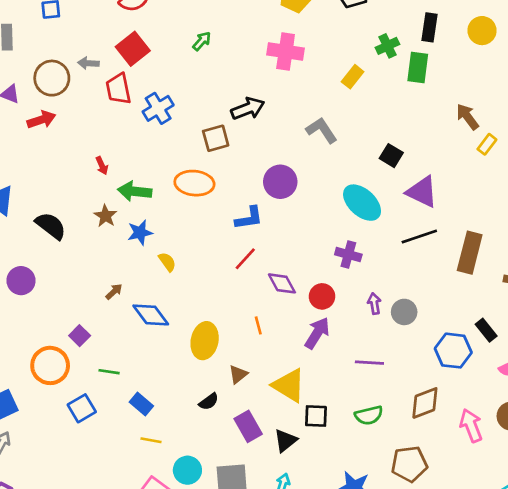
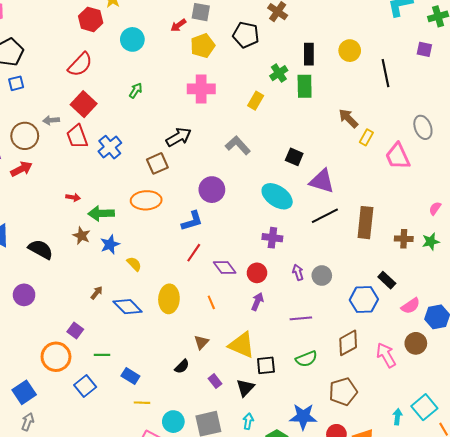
red arrow: (102, 166) -> (73, 197), turned -48
purple arrow: (317, 333) -> (257, 302), size x0.7
yellow ellipse: (205, 341) -> (169, 299), moved
purple rectangle: (248, 426) -> (215, 381), size x0.6

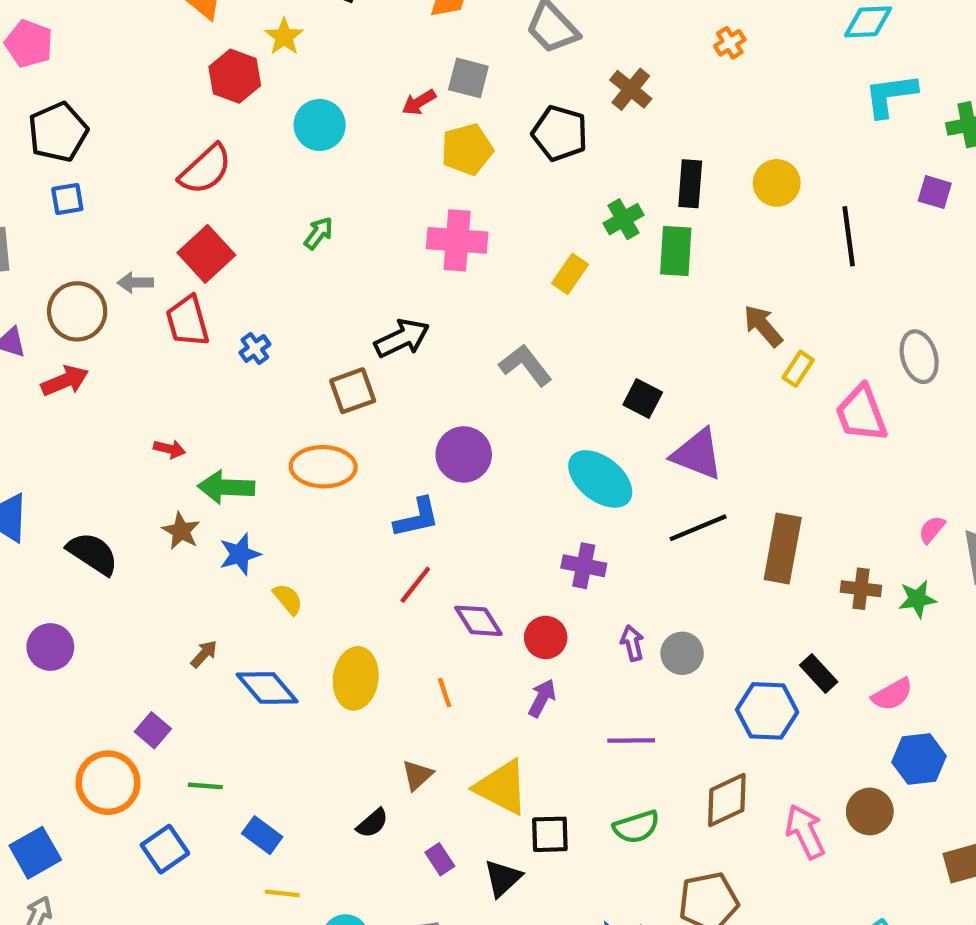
blue cross: (110, 147) -> (255, 348), size x0.6
pink semicircle: (411, 306) -> (892, 694), moved

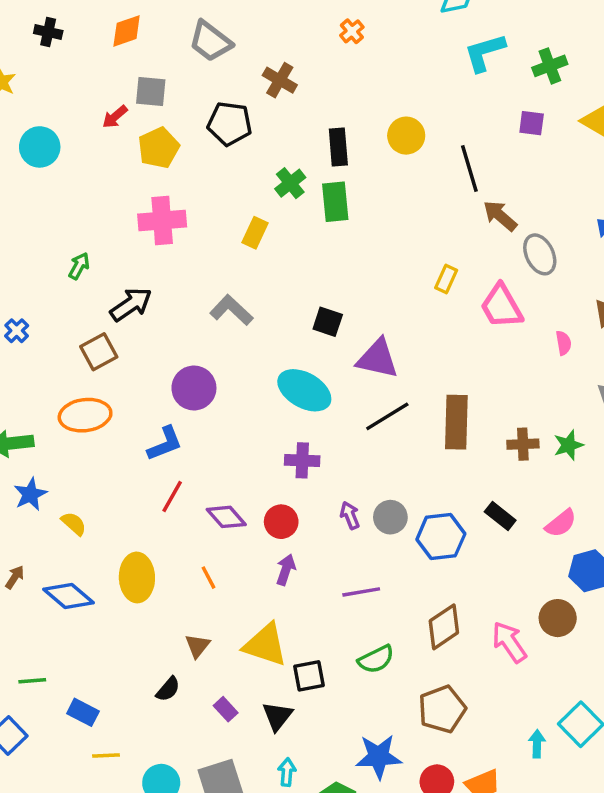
green arrow: (319, 233) -> (79, 266), moved
brown arrow: (763, 326) -> (500, 216), moved
pink semicircle: (932, 530) -> (563, 343), moved, turned 140
blue hexagon: (767, 711) -> (441, 537), moved

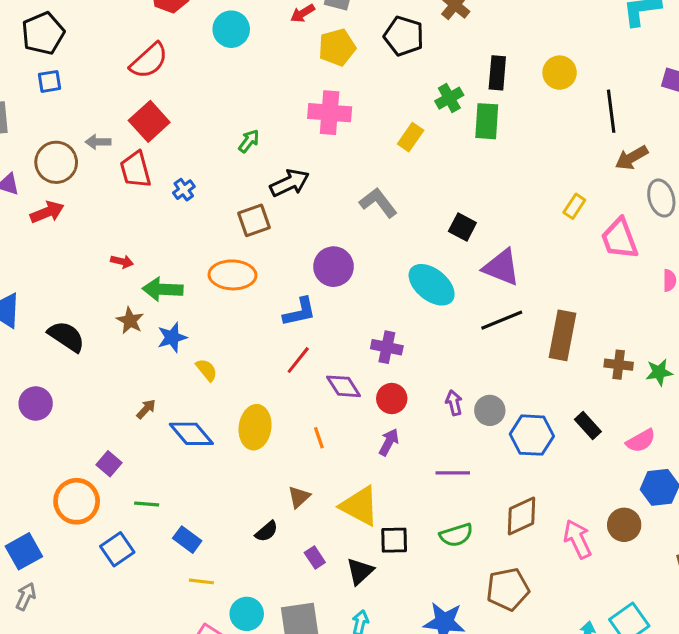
brown arrow: (500, 216) -> (632, 158), turned -80
purple cross: (302, 460) -> (387, 347), moved

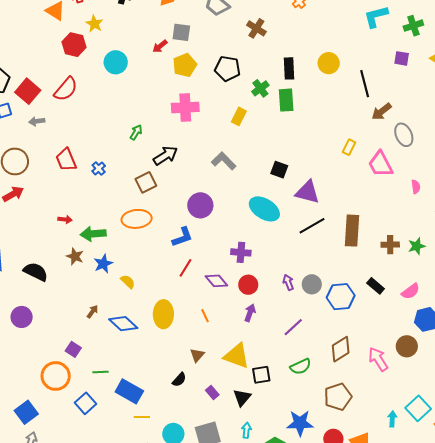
black pentagon: (404, 36) -> (227, 69), moved
red square: (149, 121) -> (28, 91), moved
gray arrow: (98, 142) -> (37, 121), moved
purple line: (453, 473) -> (293, 327), turned -35
blue rectangle: (187, 540) -> (129, 391), size x1.5

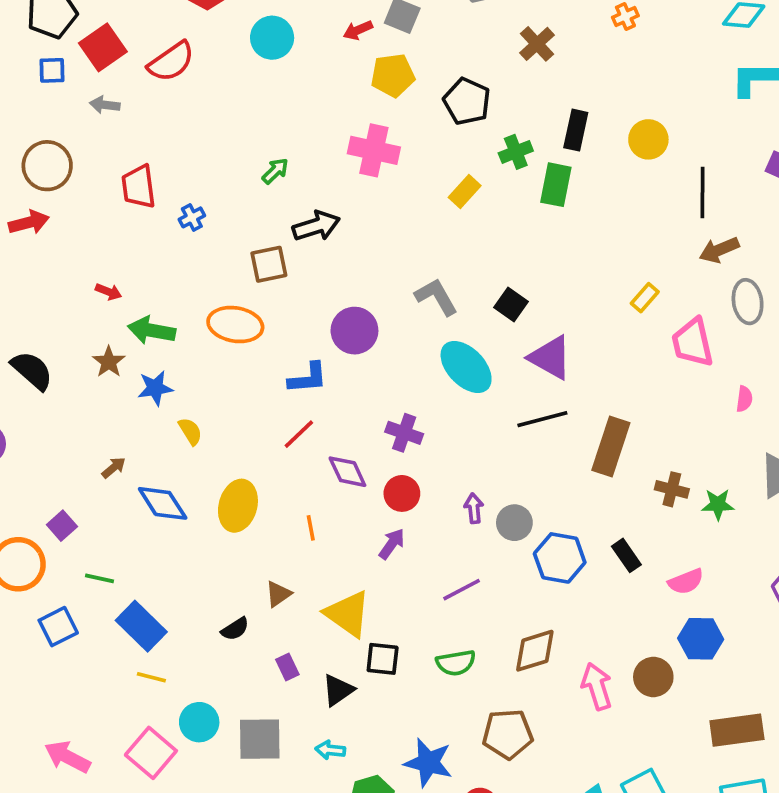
gray L-shape: (224, 161) -> (436, 297), moved
cyan arrow: (246, 430) -> (330, 750), turned -105

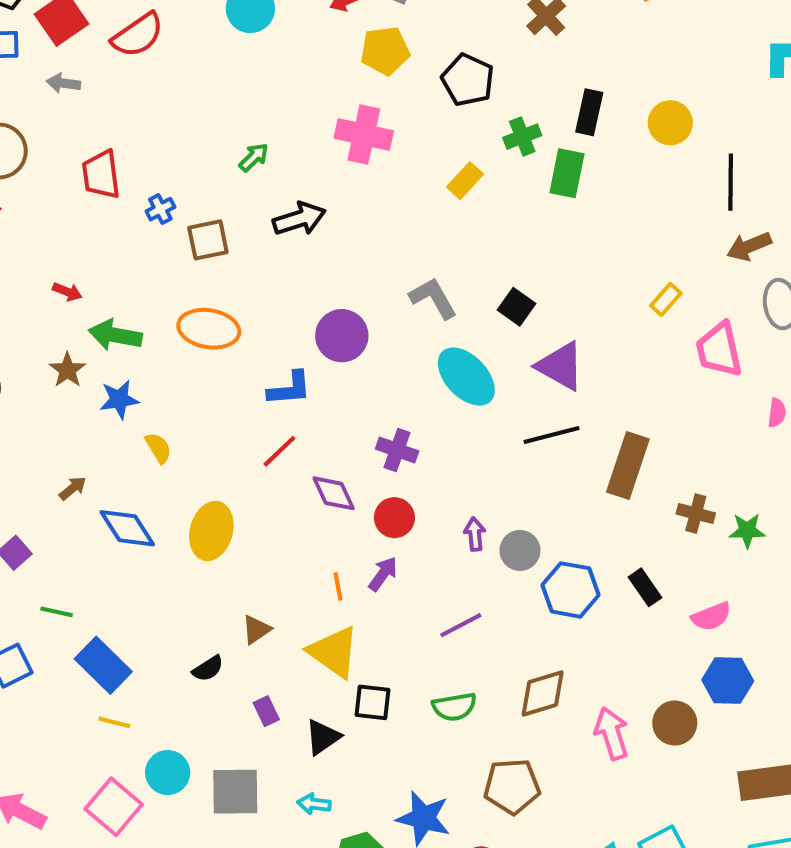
brown square: (269, 264) -> (208, 240), moved
orange line: (311, 528) -> (338, 587), moved

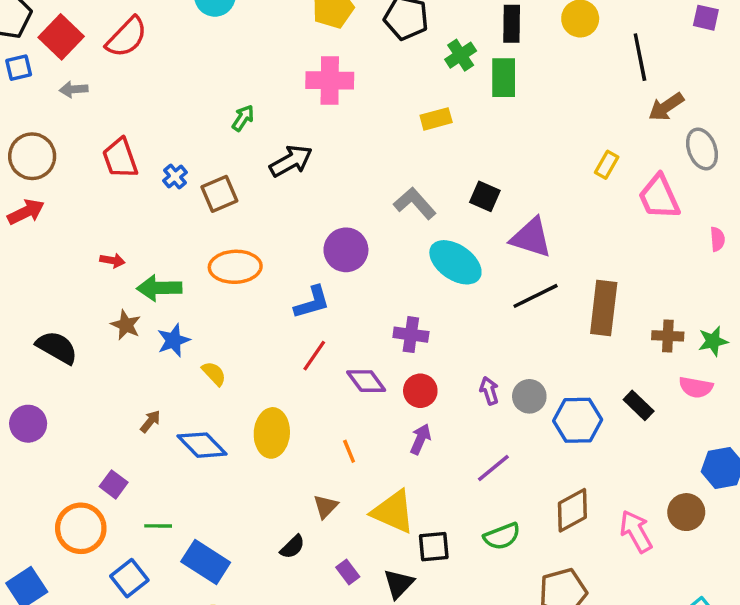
yellow rectangle: (465, 181) -> (436, 119), moved, turned 44
orange line: (338, 587) -> (349, 451), moved
pink semicircle: (711, 616) -> (696, 387), moved, turned 44

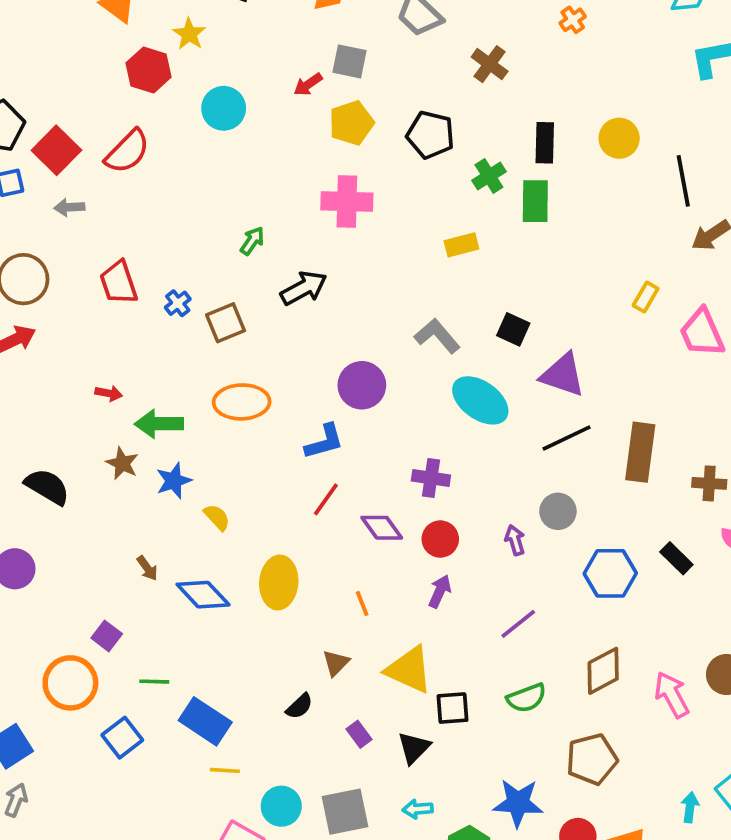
gray circle: (529, 396) -> (558, 511), moved
brown arrow: (150, 421) -> (147, 568), turned 105

